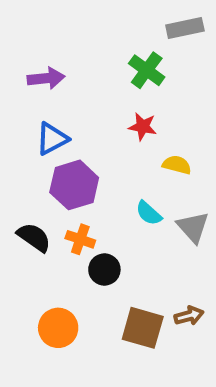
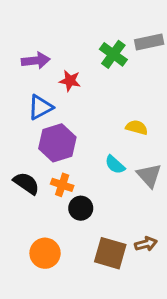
gray rectangle: (185, 28) -> (149, 42), moved
red star: (143, 127) -> (70, 81), moved

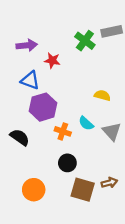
blue triangle: (40, 107) -> (30, 80), turned 48
orange cross: (62, 185) -> (63, 131), moved
black circle: (81, 208) -> (67, 163), moved

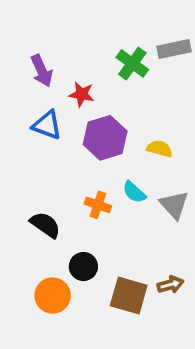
purple arrow: (27, 45) -> (42, 71), turned 72
purple hexagon: (43, 107) -> (105, 138), moved
black semicircle: (20, 137) -> (45, 225), moved
black circle: (67, 163) -> (83, 267), moved

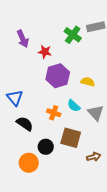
blue triangle: (47, 125) -> (15, 98), moved, turned 30
brown square: (129, 296) -> (71, 138), moved

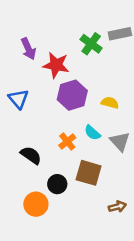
red star: (45, 52) -> (56, 65), size x1.5
blue triangle: (15, 98) -> (18, 99), moved
orange cross: (54, 113) -> (67, 141), turned 32
brown arrow: (94, 157) -> (117, 207), moved

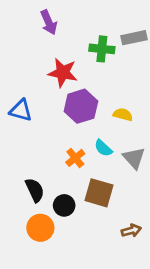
green cross: (91, 44) -> (102, 49), turned -30
purple arrow: (28, 49) -> (49, 22), moved
blue triangle: (18, 99) -> (21, 110), turned -35
black semicircle: (31, 155) -> (35, 190), moved, turned 30

